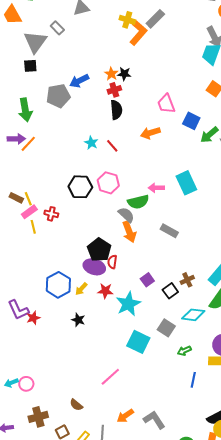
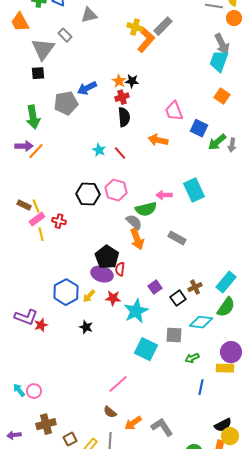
orange arrow: (150, 133) -> (158, 140), turned 30
purple L-shape: (18, 310) -> (26, 317), turned -45
gray square: (166, 328) -> (174, 335), turned -30
cyan arrow: (11, 383) -> (19, 390), turned 72
brown semicircle: (76, 405) -> (110, 412), moved

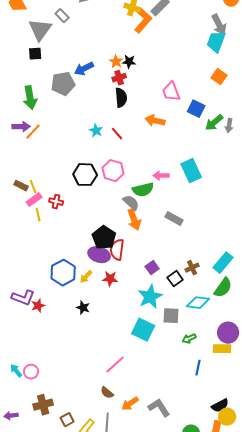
red semicircle: (120, 269) -> (117, 250), size x1.5
cyan star: (136, 311) -> (150, 297), moved

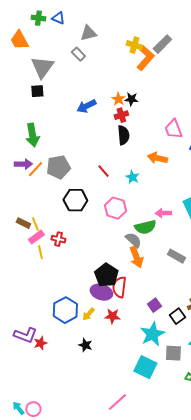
gray rectangle: (62, 16) -> (78, 54), moved
gray pentagon: (63, 84) -> (58, 167), moved
cyan star: (96, 131) -> (132, 177), moved
red line: (117, 134) -> (103, 171), moved
black hexagon: (85, 175) -> (75, 200), moved

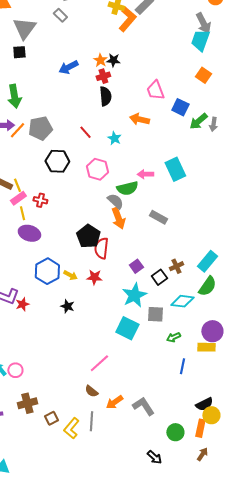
purple ellipse: (101, 292) -> (29, 233), moved
yellow arrow: (88, 314) -> (70, 275), turned -104

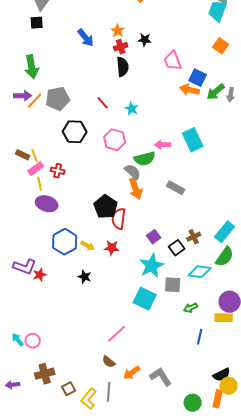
black star: (113, 60) -> (145, 40), moved
blue arrow: (68, 67) -> (86, 38), turned -102
orange arrow: (139, 119) -> (190, 90), moved

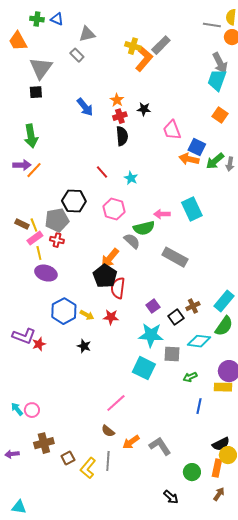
gray pentagon: (58, 99) -> (57, 220), moved
gray rectangle: (176, 188) -> (175, 257), size x1.4
orange arrow: (136, 189) -> (110, 258), moved, turned 60
cyan star: (152, 266) -> (151, 335), turned 30

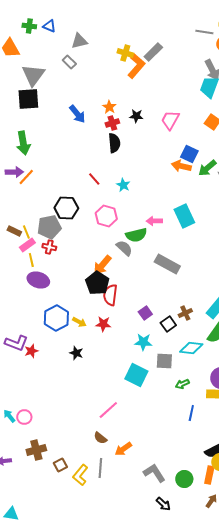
black square: (36, 92) -> (28, 99), size x1.6
pink trapezoid: (172, 130) -> (170, 120), moved, turned 50
cyan star: (151, 335) -> (143, 342), size x0.7
gray L-shape: (160, 446) -> (154, 473), moved

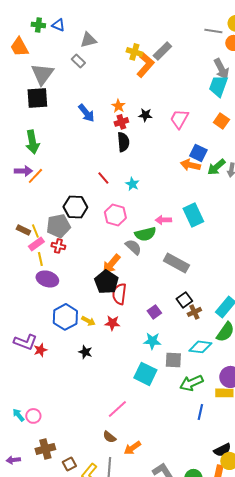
black square: (168, 324) -> (184, 300), moved
green arrow: (182, 384) -> (191, 383), size x1.6

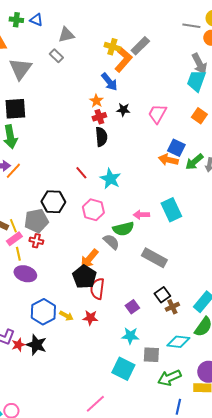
black square: (37, 98) -> (15, 109), moved
blue arrow: (86, 113) -> (109, 82), moved
cyan star: (132, 184) -> (110, 179), size x1.5
black star: (85, 352) -> (36, 345), moved, size x1.5

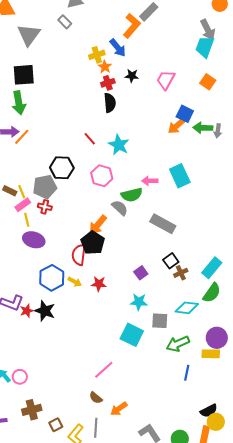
yellow cross: (112, 47) -> (97, 55), moved, turned -35
orange arrow: (168, 160) -> (177, 126), turned -54
green arrow: (194, 162) -> (203, 128), turned 42
red semicircle: (97, 289) -> (79, 255), moved

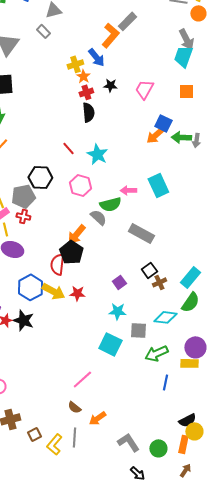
orange square: (208, 82) -> (186, 91), turned -35
yellow arrow: (75, 282) -> (53, 291), size x1.6

